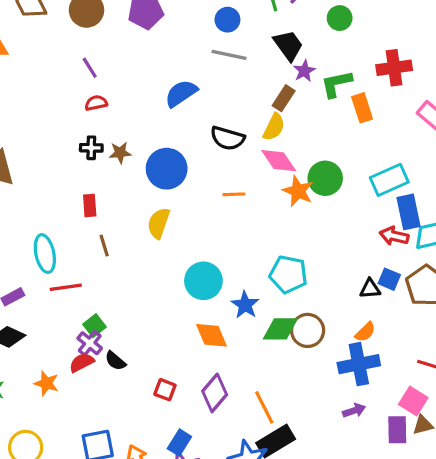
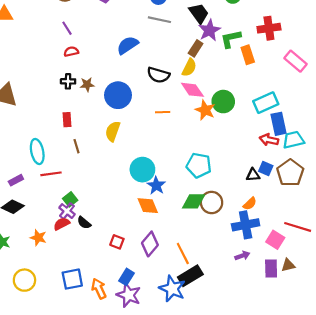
purple star: (304, 71) -> (209, 30), size x1.5
blue star: (245, 305) -> (156, 186), moved
pink square: (413, 401) -> (275, 240), moved

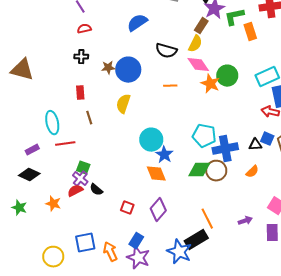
brown star: (87, 85) -> (108, 68), moved
green square: (70, 199) -> (83, 168), turned -32
blue cross: (246, 225) -> (225, 149), moved
orange line: (183, 254) -> (207, 219), moved
yellow circle: (24, 280) -> (53, 257), moved

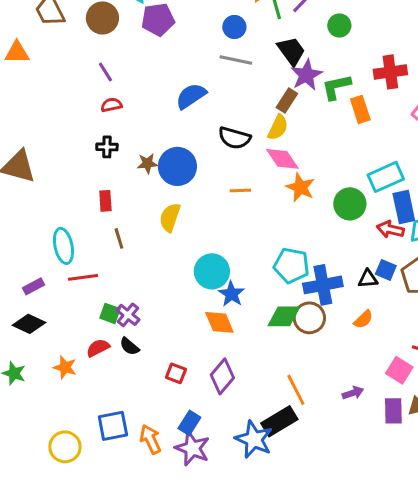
green circle: (227, 76) -> (350, 204), moved
purple cross: (80, 179) -> (128, 315), moved

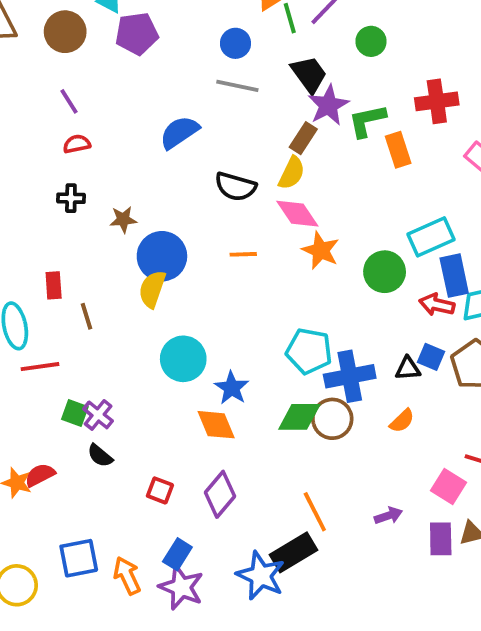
blue circle: (177, 166) -> (162, 256), moved
red rectangle: (105, 201) -> (54, 285), moved
cyan circle: (212, 271) -> (183, 359), moved
red semicircle: (98, 348) -> (40, 475), moved

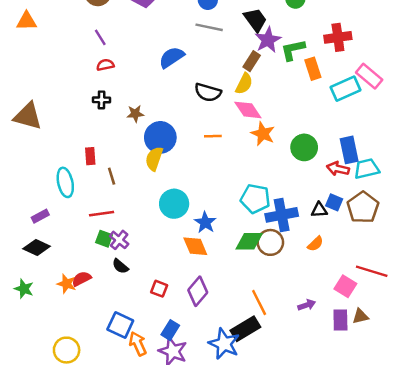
cyan rectangle: (431, 237) -> (345, 89), moved
red line: (40, 367) -> (102, 214), moved
blue square: (79, 558) -> (120, 325), moved, turned 36

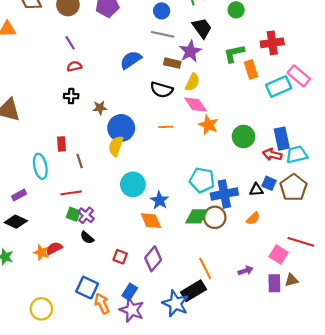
purple star: (268, 40) -> (190, 51), moved
brown rectangle: (252, 61) -> (172, 63), moved, turned 70

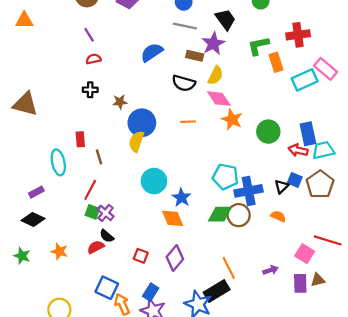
black triangle: (256, 190) -> (282, 187), turned -40
red line: (71, 193) -> (90, 190), turned -54
orange semicircle: (253, 218) -> (278, 216), turned -112
red semicircle: (54, 248) -> (96, 247), moved

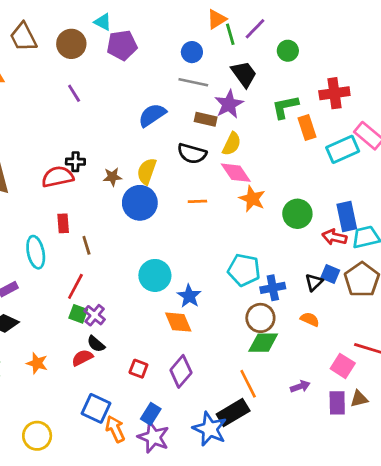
red semicircle: (93, 59) -> (58, 177), moved, size x1.6
yellow semicircle: (136, 141) -> (147, 171), moved
blue cross: (249, 191) -> (273, 288), size x0.7
green diamond: (220, 214) -> (263, 343), moved

